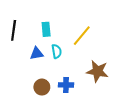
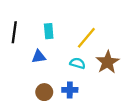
cyan semicircle: (57, 51) -> (78, 63), moved, turned -64
brown star: (97, 71) -> (108, 62), moved, turned 30

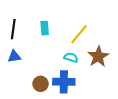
blue triangle: (39, 57) -> (14, 56), moved
blue cross: (70, 90) -> (64, 82), size x1.5

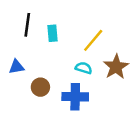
black line: (13, 29) -> (27, 25), moved
brown circle: (41, 84) -> (40, 87), moved

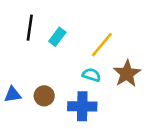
cyan rectangle: (52, 33) -> (57, 37), turned 42
blue triangle: (16, 67) -> (13, 95), moved

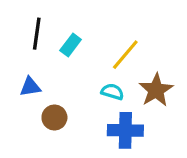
blue triangle: (13, 95) -> (30, 87), moved
blue cross: (82, 106) -> (125, 130), moved

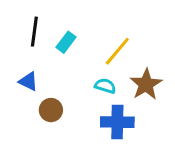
blue triangle: (30, 87) -> (28, 81), turned 35

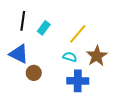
blue triangle: (28, 81) -> (19, 54), size x1.5

